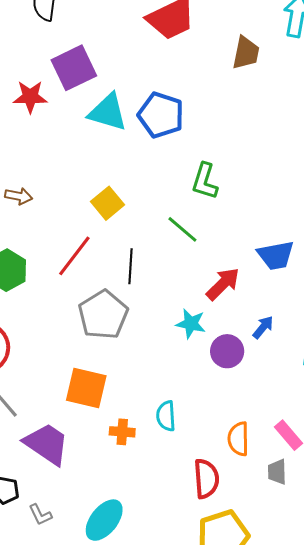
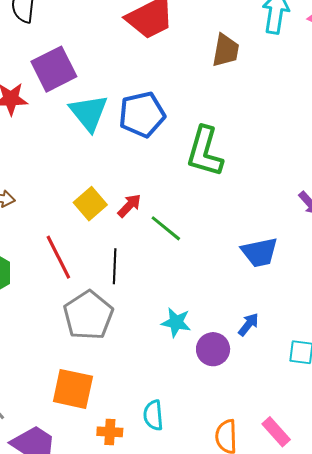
cyan triangle: (108, 112) -> (89, 113), turned 36
blue pentagon: (161, 115) -> (142, 114), turned -30
green L-shape: (205, 181) -> (205, 152), moved, size x1.4
red line: (74, 256) -> (58, 257), turned -63
red arrow: (223, 284) -> (129, 206), moved, size x0.7

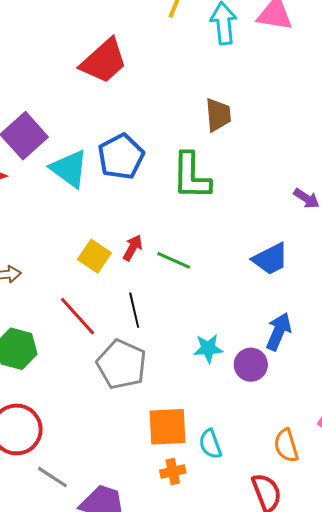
brown trapezoid: (226, 50) -> (218, 115), moved
blue arrow: (248, 324) -> (279, 332), size x1.5
orange square: (73, 389) -> (168, 427), moved

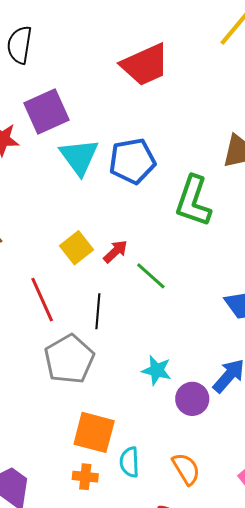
orange semicircle: (286, 446) -> (186, 469), moved, turned 148

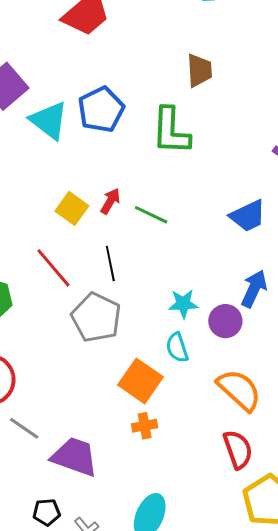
orange square: (94, 432) -> (141, 381), turned 36
cyan semicircle: (129, 462) -> (177, 348), moved
orange semicircle: (186, 469) -> (239, 390), size x1.4

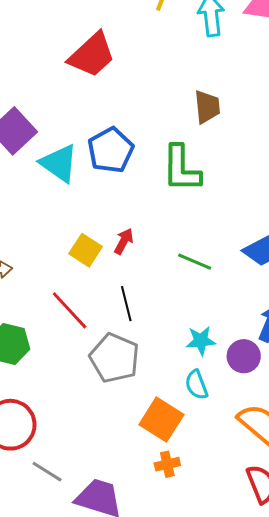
green line: (151, 215) -> (195, 262), moved

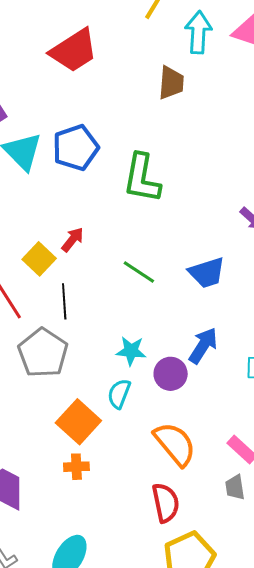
brown trapezoid: (207, 107) -> (171, 83), moved
yellow square: (86, 250) -> (39, 259), moved
cyan semicircle: (197, 385) -> (119, 394), turned 32

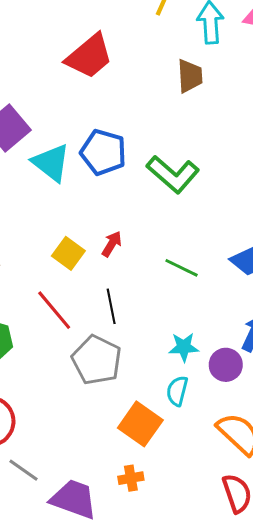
blue pentagon: (76, 148) -> (103, 152), turned -30
green L-shape: (142, 178) -> (173, 174), turned -52
yellow square: (39, 259) -> (68, 253), moved
orange cross: (76, 467) -> (131, 478), moved

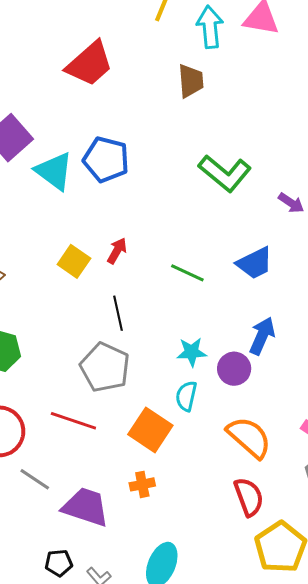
green L-shape: (173, 174) -> (225, 173), moved
red line: (54, 310) -> (73, 421), moved, turned -30

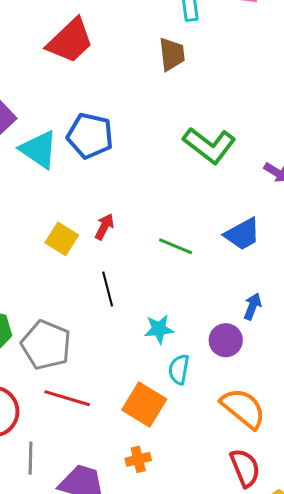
blue arrow: (262, 336) -> (253, 306), size x0.7
cyan star: (192, 352) -> (159, 329), moved
gray pentagon: (105, 367) -> (46, 345), moved
gray line: (35, 479) -> (31, 458), turned 60

